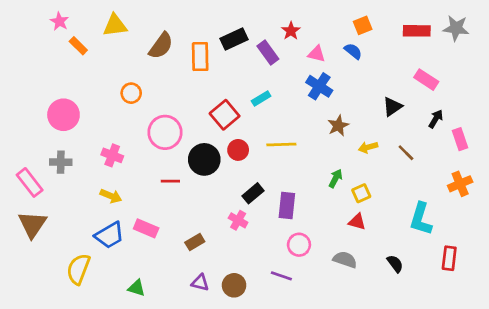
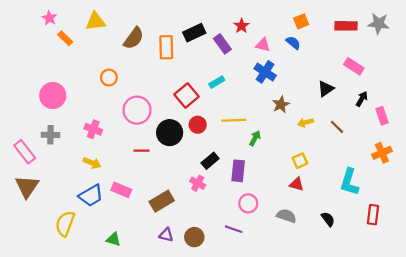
green arrow: (336, 178) -> (255, 138), moved
brown rectangle: (195, 242) -> (162, 201), size x1.5

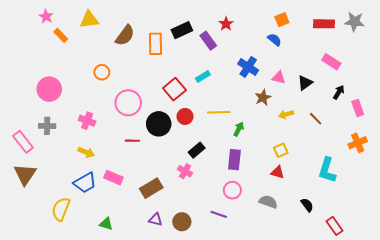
pink triangle: (263, 45) -> (279, 78), moved
purple rectangle: (238, 171) -> (234, 160), moved
red rectangle: (373, 215) -> (334, 226), moved, turned -42

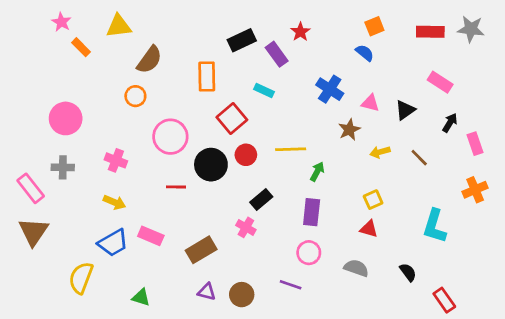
brown semicircle: (125, 35) -> (149, 60), moved
orange rectangle: (156, 44) -> (207, 77), moved
cyan rectangle: (203, 76) -> (264, 91), moved, turned 56

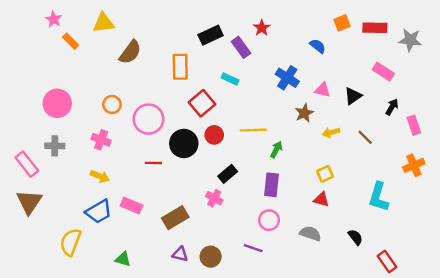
orange square: (374, 26) -> (342, 23), moved
gray star: (471, 29) -> (410, 40), moved
orange circle: (135, 96) -> (112, 104), moved

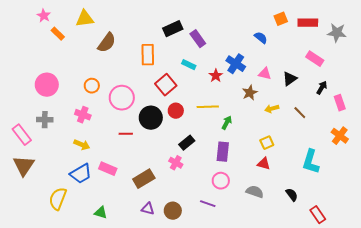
red star: (262, 28) -> (216, 76), moved
orange cross: (414, 165) -> (340, 136), turned -30

